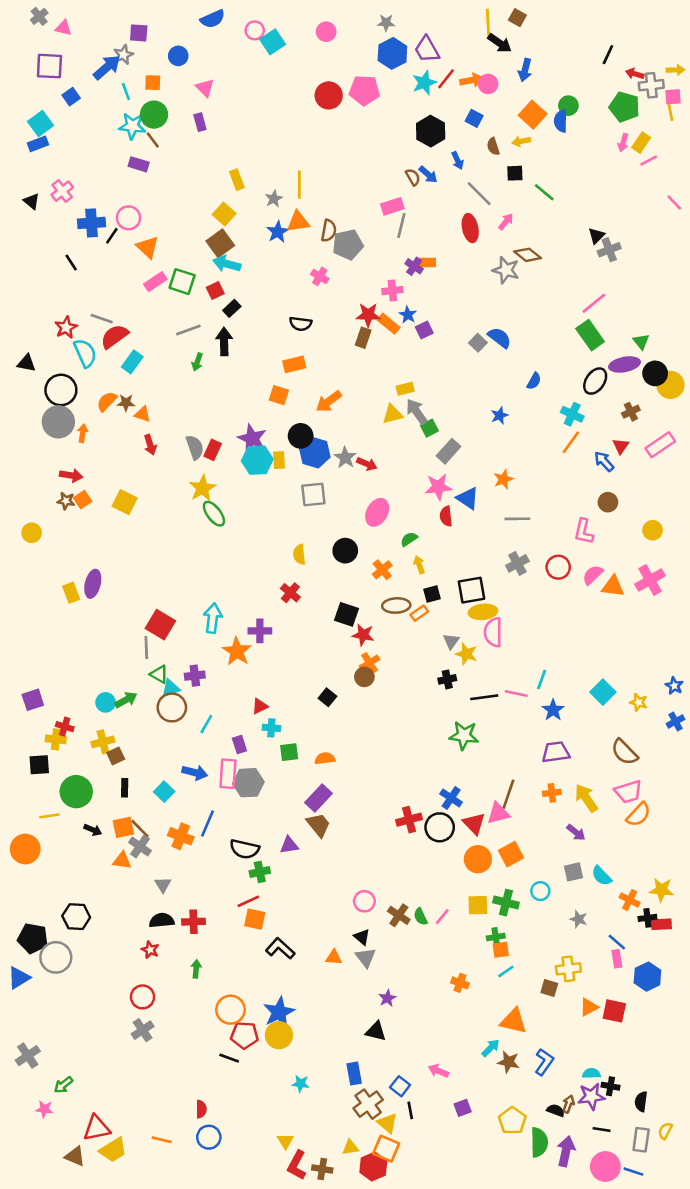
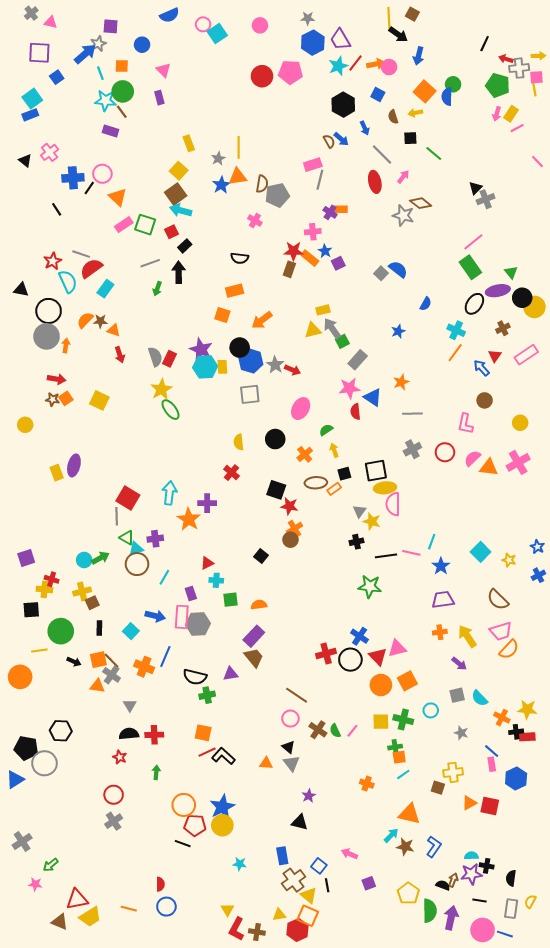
brown line: (508, 794) -> (297, 695), moved, turned -75
red line: (248, 901) -> (207, 752), moved

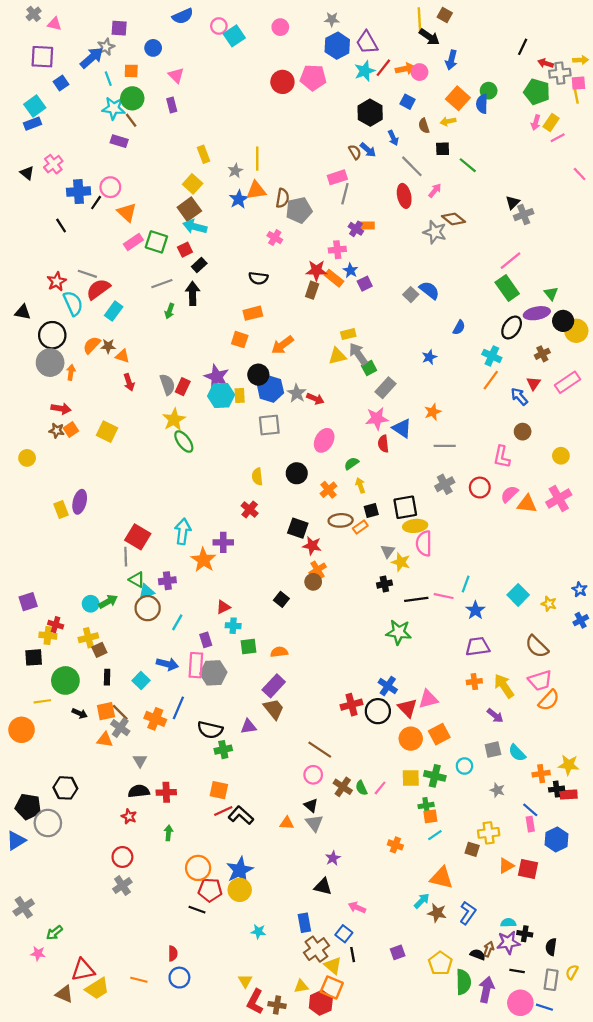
orange cross: (502, 718) -> (541, 774), turned -35
pink arrow: (349, 854) -> (357, 907), moved

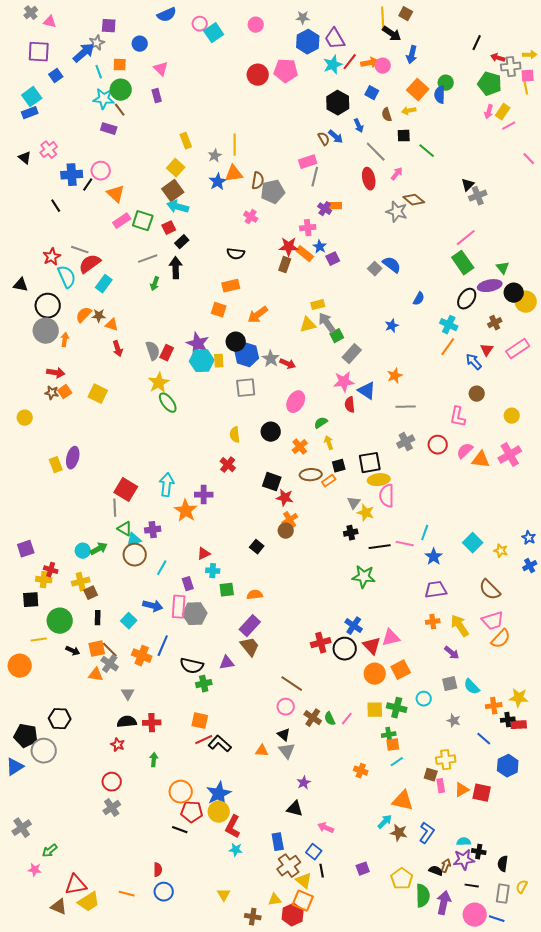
pink rectangle: (530, 824) -> (441, 786), moved
red L-shape: (255, 1002) -> (233, 827), moved

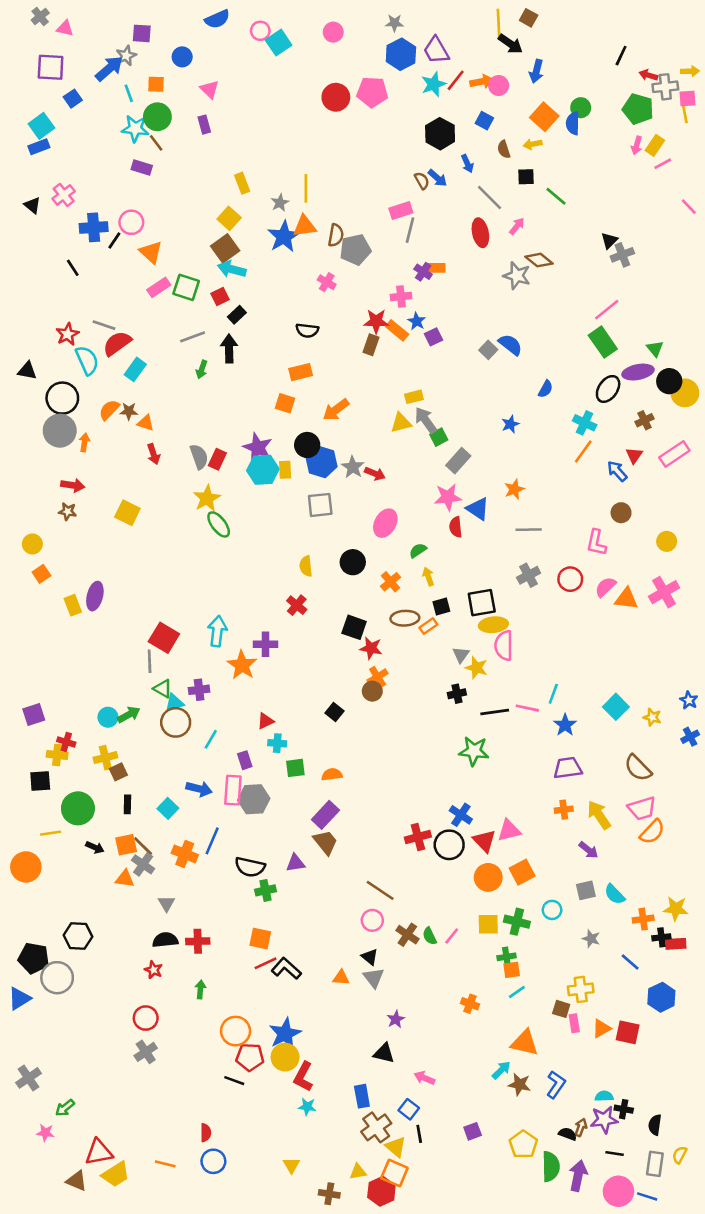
blue star: (218, 182) -> (284, 237), size x1.4
orange square: (65, 392) -> (41, 574), moved

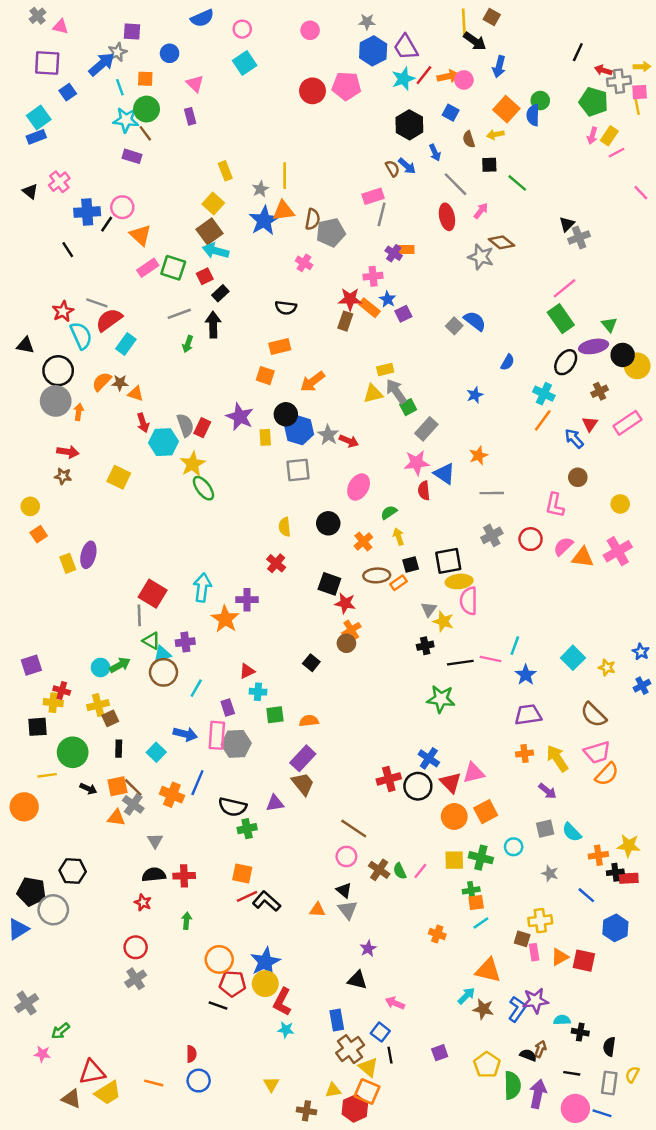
cyan square: (279, 43) -> (245, 63), moved
cyan hexagon: (263, 470) -> (163, 442), moved
purple star: (604, 1120) -> (535, 1001), moved

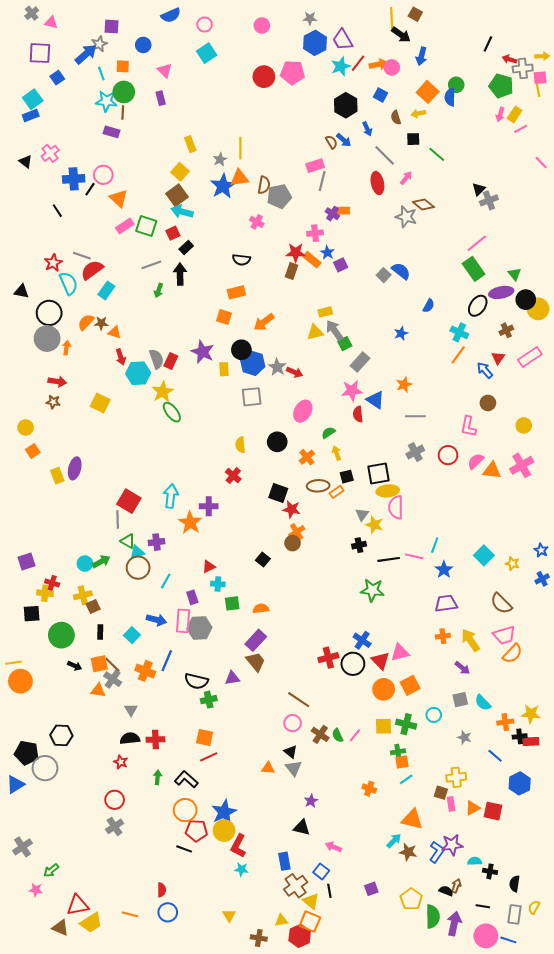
brown line: (145, 133) -> (123, 112), turned 40
yellow line: (47, 775) -> (13, 663), moved
black L-shape: (266, 901) -> (186, 779), moved

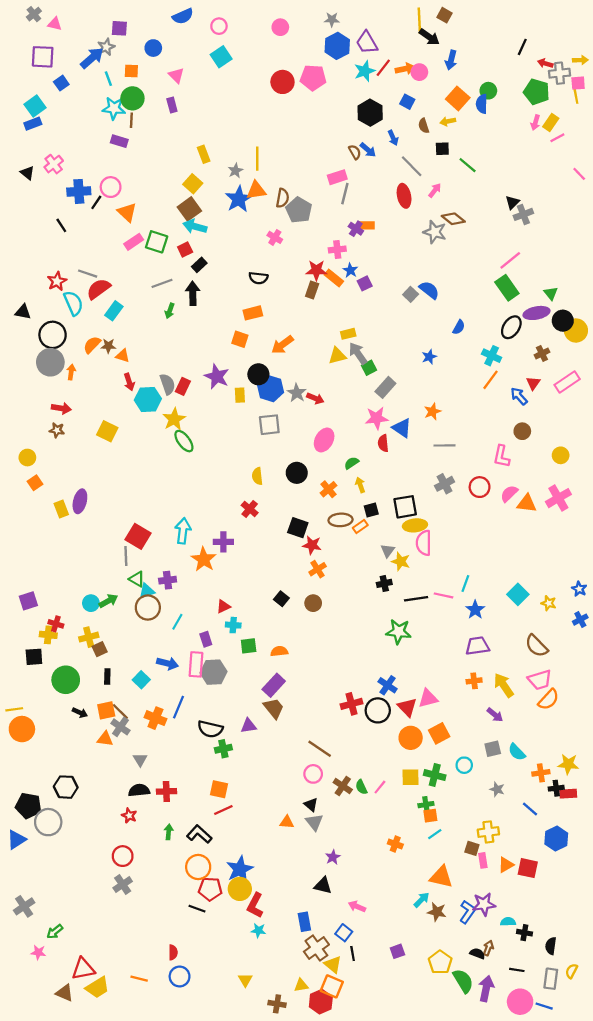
gray pentagon: (279, 196) -> (299, 210), turned -30
brown circle: (293, 543) -> (313, 603), moved
green semicircle: (433, 916) -> (463, 981), turned -30

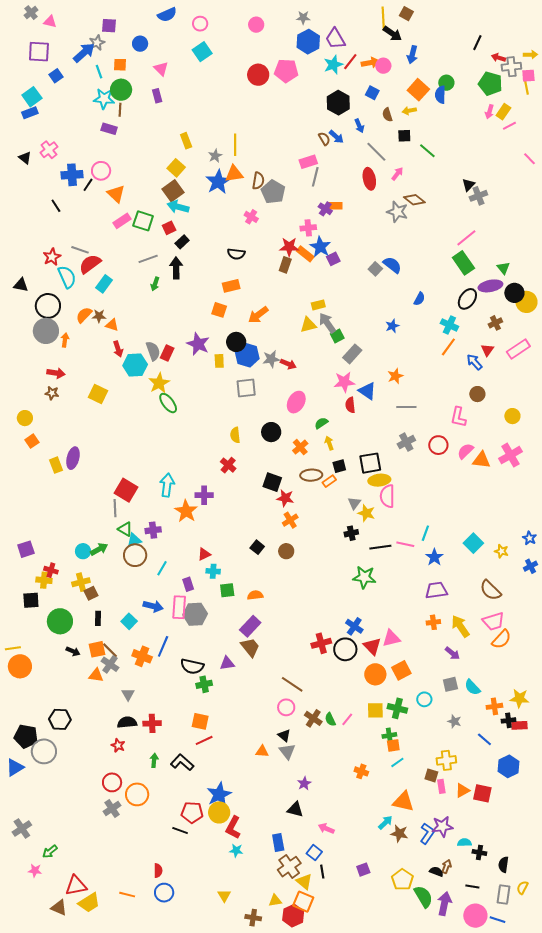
blue star: (350, 270) -> (320, 247), size x1.5
gray star: (297, 393) -> (271, 359), turned 30
orange circle: (198, 867) -> (137, 794), moved

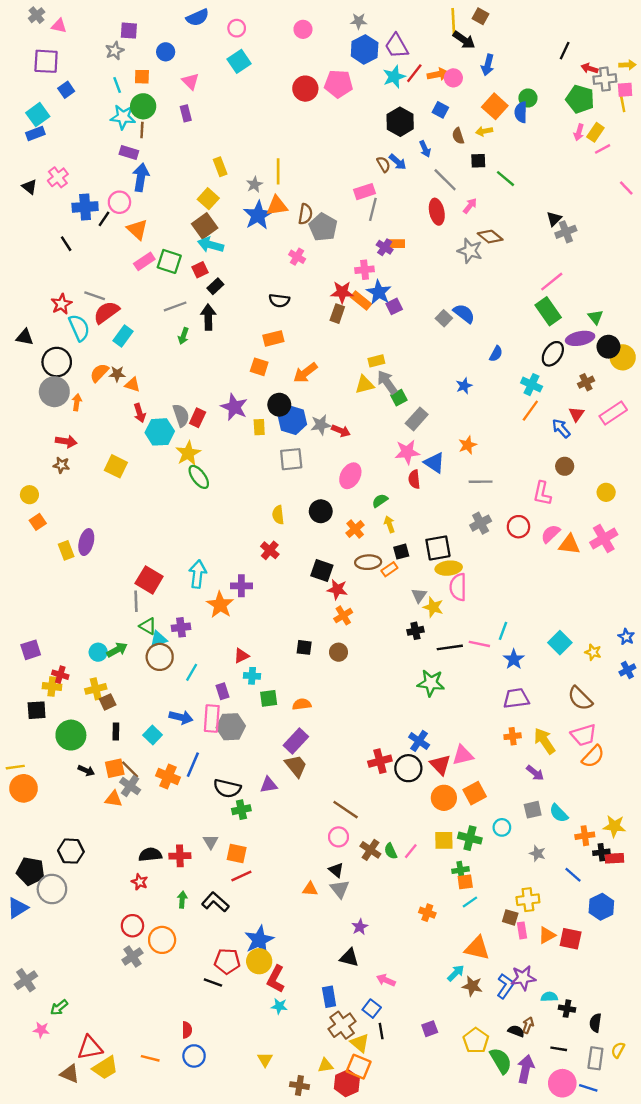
blue arrow: (84, 53) -> (141, 177), moved, turned -40
black square: (257, 547) -> (304, 647), turned -32
gray triangle: (128, 694) -> (211, 842), moved

